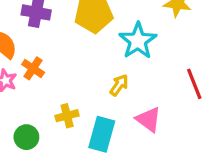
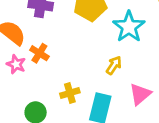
pink triangle: (149, 119) -> (140, 94), turned 45

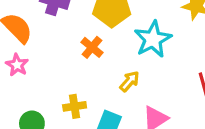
orange cross: (39, 53) -> (92, 47), moved

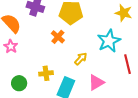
cyan star: (153, 39) -> (109, 41), moved

